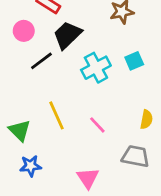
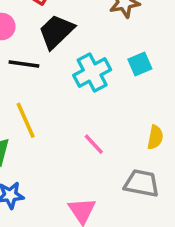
black line: (41, 61) -> (24, 64), turned 45
yellow line: (56, 115) -> (26, 120), moved

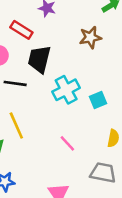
black trapezoid: (56, 32) -> (39, 59), turned -32
cyan square: (140, 64) -> (98, 100), moved

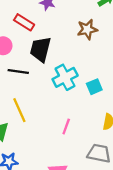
pink line: (67, 143) -> (66, 126), turned 63

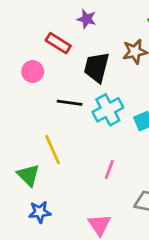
black trapezoid: (40, 49) -> (97, 67), moved
black line: (18, 71) -> (70, 103), moved

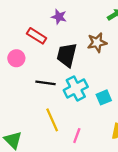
yellow line: (53, 150) -> (52, 120), moved

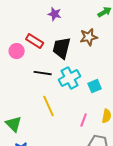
red rectangle: (37, 36) -> (35, 41), moved
pink line: (77, 136) -> (84, 120), moved

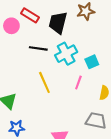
pink line: (84, 120) -> (78, 82), moved

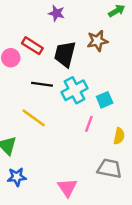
yellow line: (44, 82) -> (34, 118), moved, turned -30

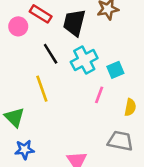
black line: (42, 84) -> (51, 54), turned 50
yellow line: (34, 118) -> (42, 89), turned 35

